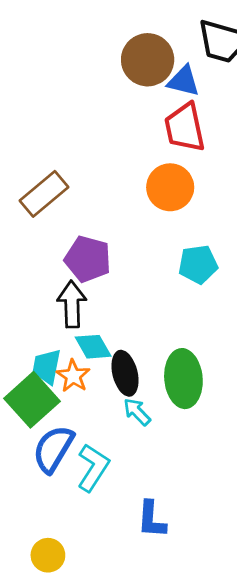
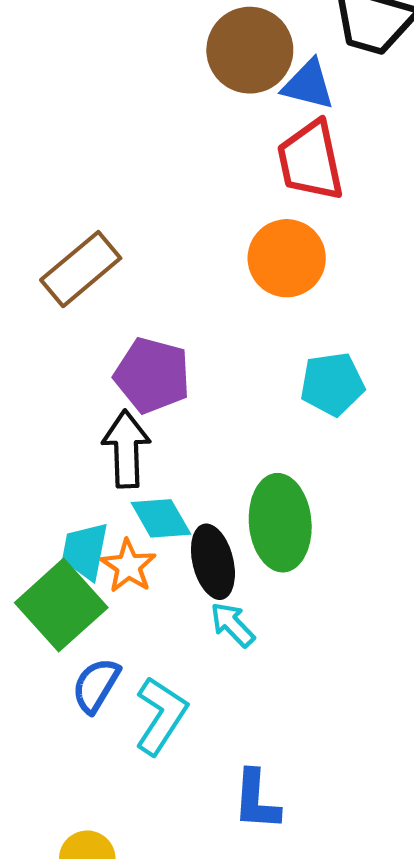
green ellipse: (183, 379) -> (280, 523), moved
blue semicircle: (53, 449) -> (96, 685), size x0.7

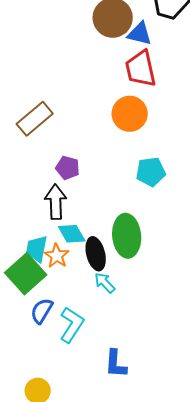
purple pentagon: (152, 375) -> (68, 168), size x0.7

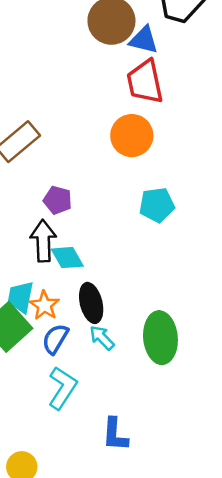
cyan diamond: (72, 234) -> (67, 258), moved
green ellipse: (127, 236) -> (160, 338), moved
blue semicircle: (42, 311) -> (55, 339), moved

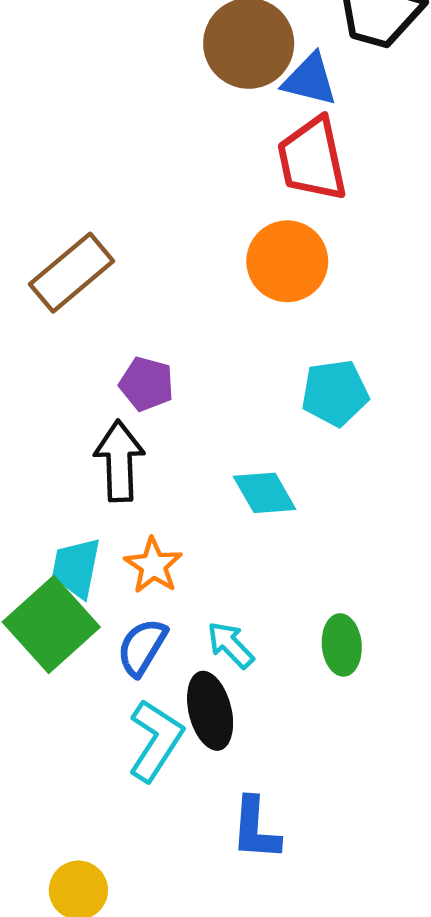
cyan diamond: (67, 258) -> (265, 493), moved
black ellipse: (91, 303) -> (210, 711), moved
orange star: (44, 305) -> (153, 565), moved
green ellipse: (160, 338) -> (342, 645), size x0.6

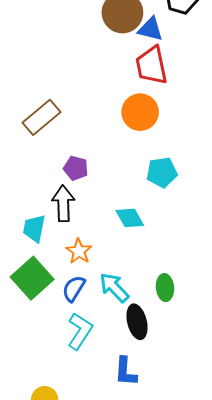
cyan trapezoid: (76, 568) -> (34, 228), moved
cyan arrow: (231, 645) -> (114, 288), size x1.4
black ellipse: (210, 711) -> (137, 322), moved

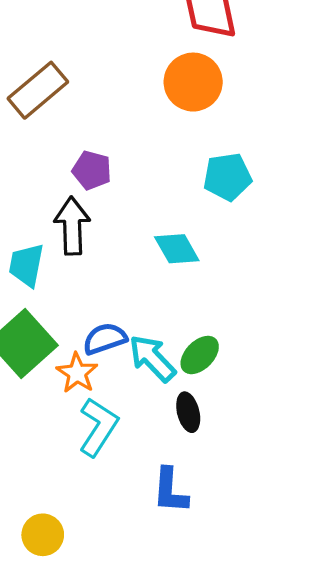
orange star: (79, 251) -> (77, 373), moved
green ellipse: (165, 288) -> (200, 355), moved, turned 50
blue semicircle: (74, 289) -> (105, 339), moved, turned 40
black ellipse: (137, 322) -> (188, 412), size x0.7

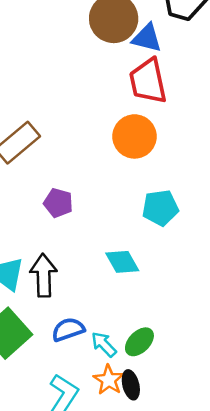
black arrow: (72, 226) -> (44, 275), moved
cyan arrow: (152, 358) -> (104, 344), size x0.7
orange star: (77, 373) -> (109, 380), moved

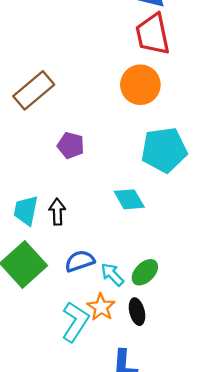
cyan pentagon: (160, 208) -> (164, 150), size x1.4
black arrow: (44, 275) -> (57, 212), size x0.7
orange star: (109, 380) -> (101, 307), moved

